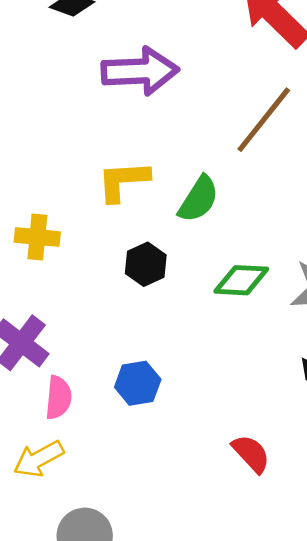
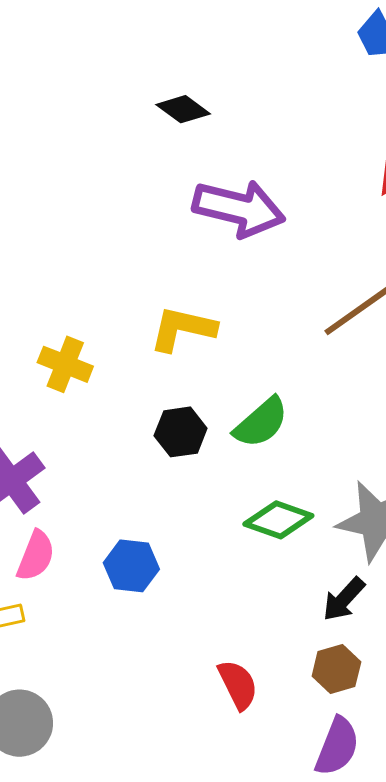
green semicircle: (199, 199) -> (261, 423), moved
green diamond: (241, 280) -> (278, 520), moved

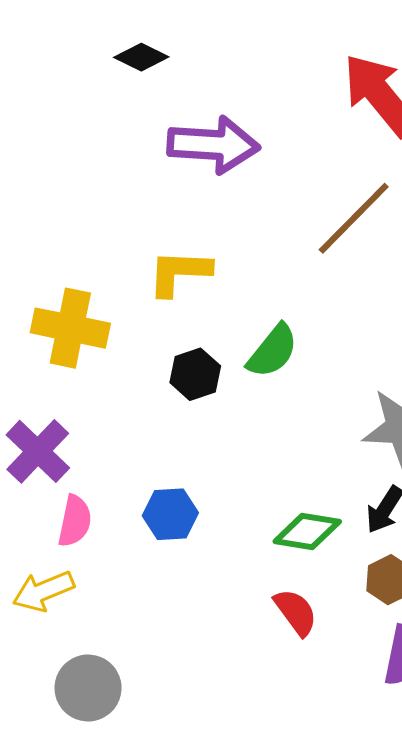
yellow cross: (65, 364) -> (70, 328), size x1.4
green diamond: (278, 520) -> (307, 532), moved

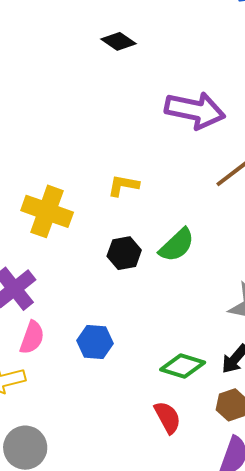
purple arrow: (213, 145) -> (195, 110), moved
yellow L-shape: (179, 273) -> (123, 185), size x0.7

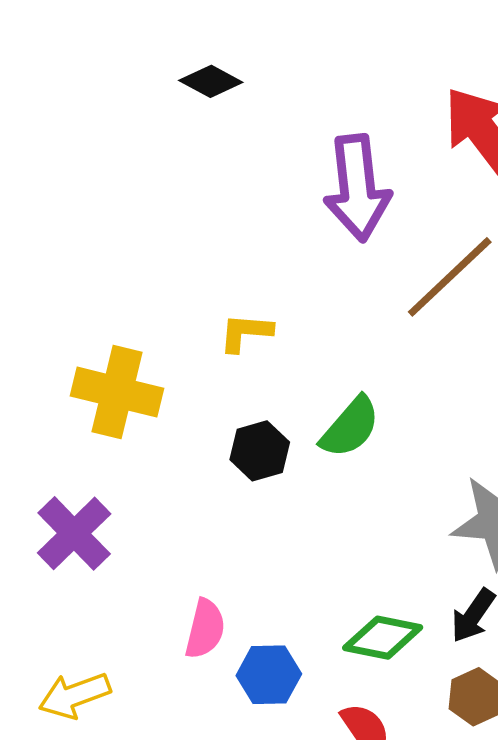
purple arrow: (195, 110) -> (357, 188), turned 78
pink semicircle: (32, 338) -> (205, 629), moved
blue hexagon: (95, 342) -> (269, 675), moved

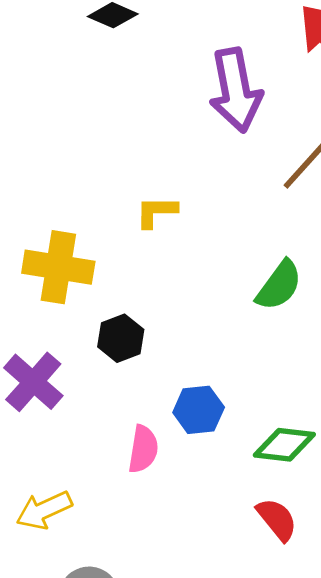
green semicircle: (350, 427) -> (279, 285), moved
black hexagon: (260, 451) -> (121, 338), moved
blue hexagon: (269, 675) -> (199, 410), moved

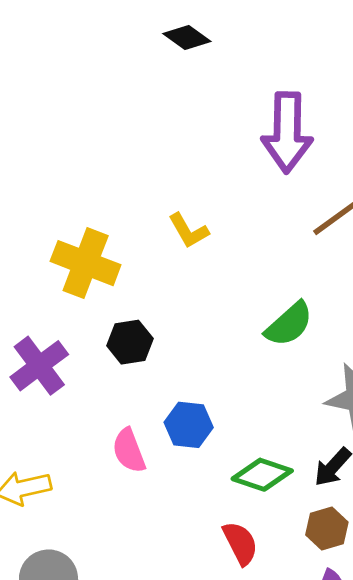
yellow L-shape: (156, 212) -> (189, 231), turned -132
pink semicircle: (143, 449) -> (129, 451), turned 138

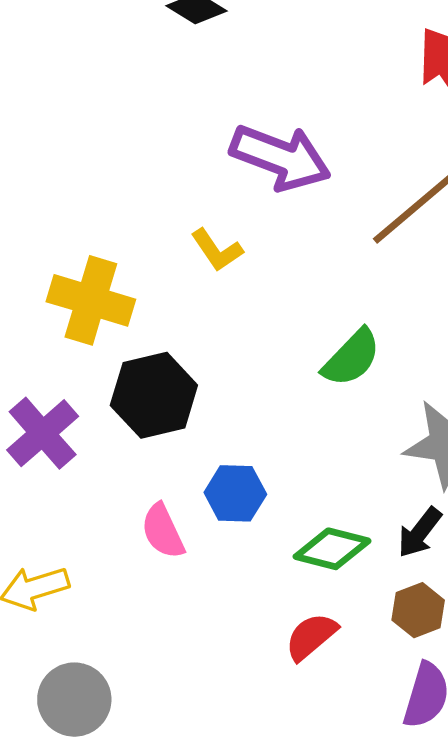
purple arrow: (287, 132) -> (280, 157), moved, turned -66
black hexagon: (130, 342) -> (154, 395), size x1.5
red semicircle: (240, 543) -> (311, 637), turned -99

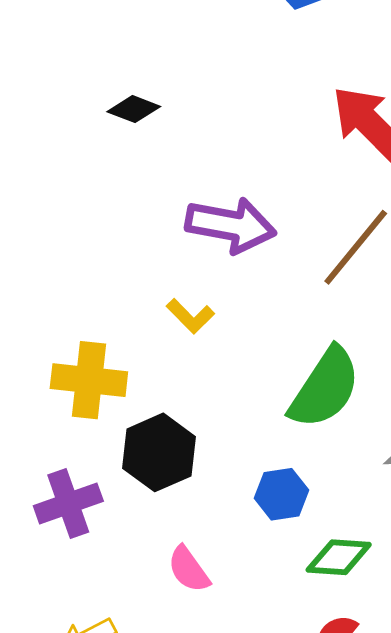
green semicircle: (351, 358) -> (325, 388), size x1.5
purple cross: (43, 433) -> (68, 503), turned 32
blue hexagon: (235, 493) -> (282, 494), moved

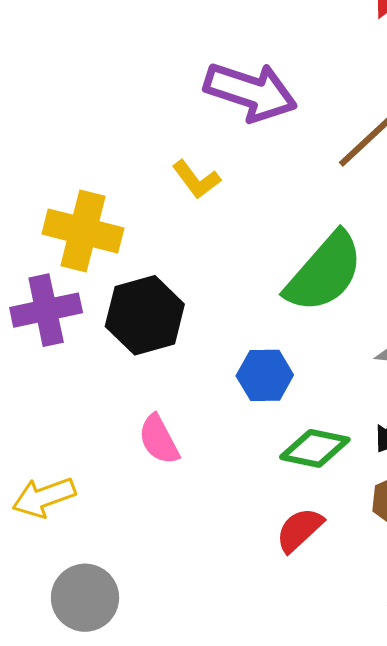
purple cross: (68, 503) -> (46, 310), moved

